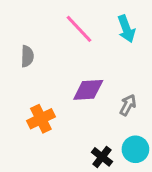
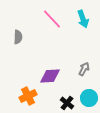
purple diamond: (88, 90) -> (50, 76), moved
orange cross: (41, 119) -> (28, 96), moved

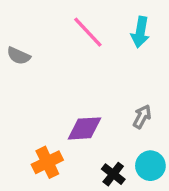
cyan arrow: (83, 19) -> (140, 32), turned 30
gray semicircle: (18, 37) -> (19, 56), moved, turned 112

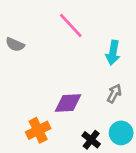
cyan arrow: (140, 32) -> (113, 53), moved

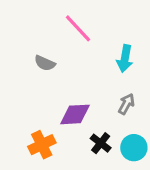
gray semicircle: (15, 45) -> (45, 63), moved
black cross: (91, 140) -> (101, 143), moved

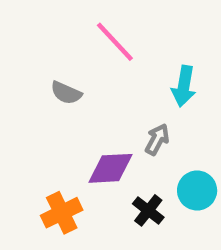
gray arrow: (126, 104) -> (157, 139), moved
cyan circle: (134, 148) -> (197, 190), moved

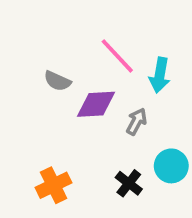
pink line: (115, 42) -> (117, 56), moved
purple diamond: (110, 168) -> (96, 104), moved

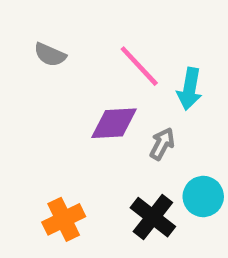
gray semicircle: (57, 81) -> (50, 55), moved
black cross: (129, 183) -> (153, 217), size x1.4

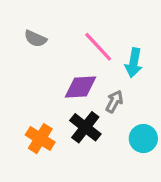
black cross: (153, 217) -> (85, 127), moved
orange cross: (64, 219) -> (40, 139), moved, turned -32

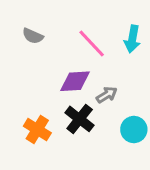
cyan arrow: (134, 63) -> (132, 39), moved
gray arrow: (114, 101) -> (107, 95), turned 30

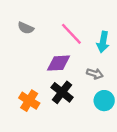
cyan arrow: (132, 39) -> (103, 42), moved
gray arrow: (107, 95) -> (95, 74), moved, turned 49

